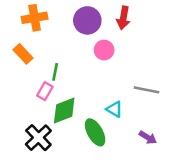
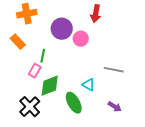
purple circle: (87, 20) -> (62, 29), moved

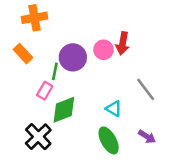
red arrow: (96, 14) -> (123, 43), moved
purple circle: (62, 29) -> (73, 57), moved
gray line: (114, 70) -> (146, 89), turned 42
green ellipse: (74, 103) -> (109, 140), moved

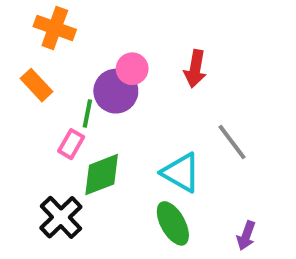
orange cross: (34, 18) -> (55, 28), turned 30
pink circle: (103, 50) -> (132, 69), moved
cyan triangle: (114, 109) -> (181, 173), size x1.5
purple arrow: (147, 137) -> (246, 236), moved, turned 78

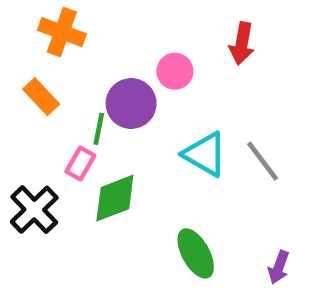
pink circle: (132, 69) -> (175, 71), moved
red arrow: (195, 69) -> (242, 44), moved
cyan triangle: (181, 173) -> (205, 154), moved
black cross: (61, 217) -> (34, 210), moved

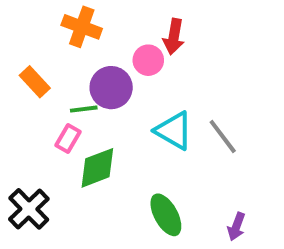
orange cross: (62, 32) -> (82, 27), moved
red arrow: (242, 44) -> (174, 37), moved
green line: (99, 129) -> (84, 109), turned 72
black cross: (34, 210) -> (29, 209), moved

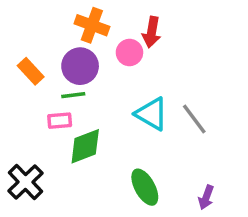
orange cross: (82, 27) -> (92, 25), moved
purple circle: (111, 88) -> (80, 66), moved
pink rectangle: (68, 138) -> (60, 121), turned 55

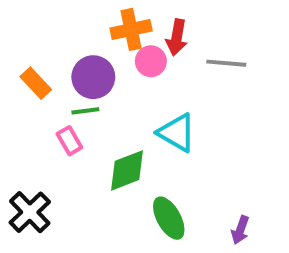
orange cross: (92, 25) -> (131, 29), moved, turned -32
gray line: (194, 119) -> (226, 63), moved, turned -48
pink rectangle: (60, 121) -> (69, 141), turned 65
green diamond: (85, 146) -> (127, 170), moved

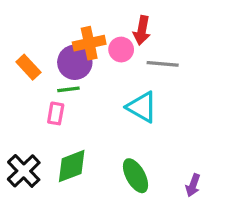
orange cross: (131, 29) -> (89, 43), moved
gray line: (226, 63) -> (163, 64), moved
pink rectangle: (69, 141) -> (56, 113), turned 40
green diamond: (127, 170) -> (72, 166), moved

